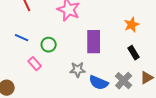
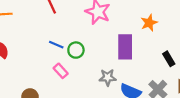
orange star: (132, 25) -> (149, 23), moved
blue line: (22, 38) -> (56, 45), moved

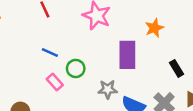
green circle: (76, 50) -> (76, 68), moved

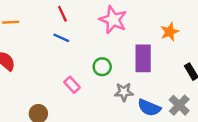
blue line: (50, 53) -> (61, 38), moved
green circle: (76, 68) -> (102, 67), moved

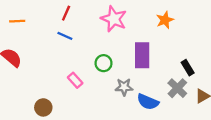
red line: (62, 14) -> (66, 13), turned 49
orange star: (170, 32) -> (165, 20), moved
gray cross: (179, 105) -> (177, 88), moved

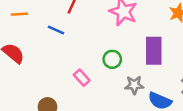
blue line: (65, 36) -> (56, 30), moved

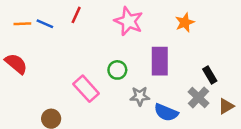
blue line: (56, 30) -> (45, 24), moved
pink rectangle: (82, 78) -> (86, 89), size x1.5

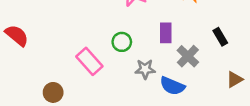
purple rectangle: (160, 61) -> (166, 33), size x0.7
black rectangle: (210, 75) -> (220, 37), moved
gray cross: (199, 97) -> (188, 56), moved

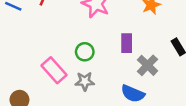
gray star: (145, 69) -> (85, 81), moved

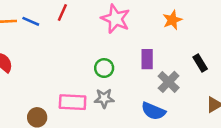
pink rectangle: (54, 70) -> (73, 102), moved, turned -45

